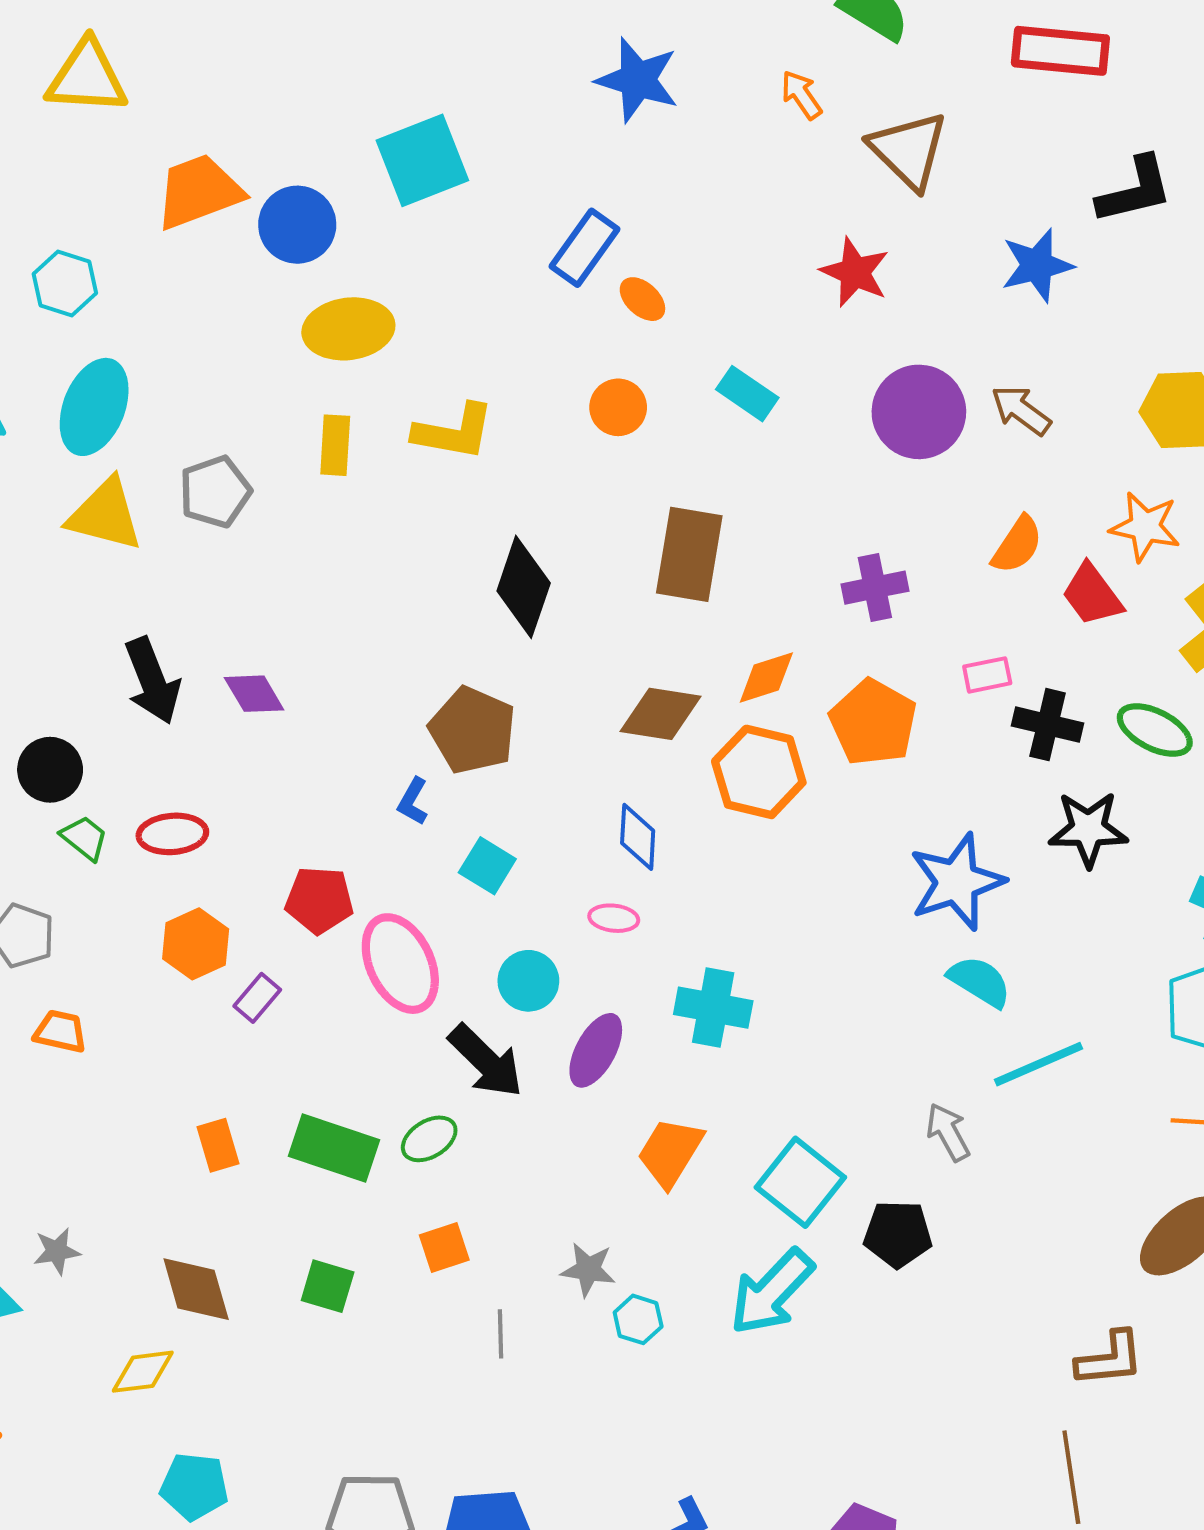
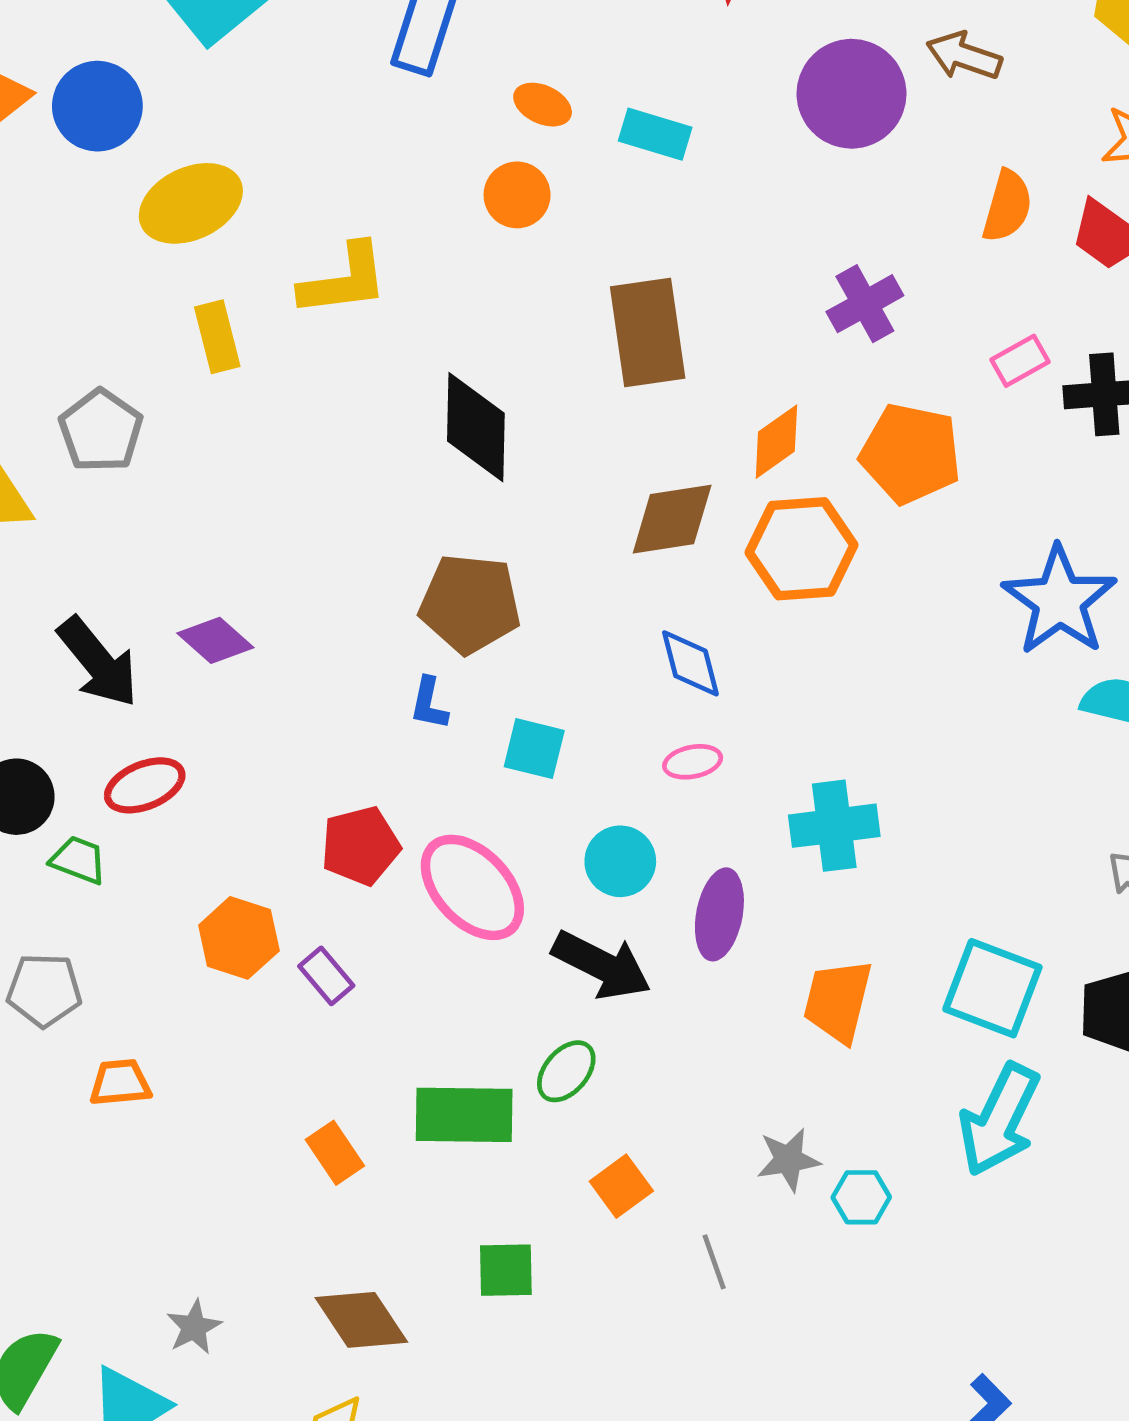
orange ellipse: (642, 299) -> (543, 105), moved
red ellipse: (172, 834) -> (145, 785), moved
purple rectangle: (257, 998) -> (326, 976), turned -63

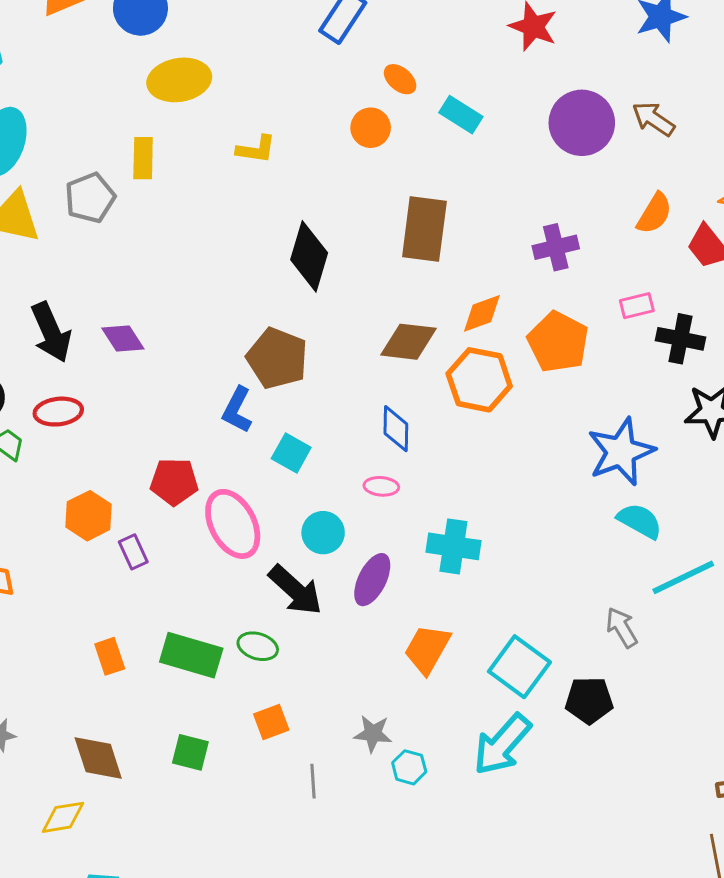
yellow L-shape: (344, 280) -> (256, 149), size x0.7
yellow rectangle: (217, 337) -> (143, 158), moved
blue L-shape: (429, 703) -> (237, 410), size x1.4
green ellipse: (566, 1071) -> (258, 646), turned 51

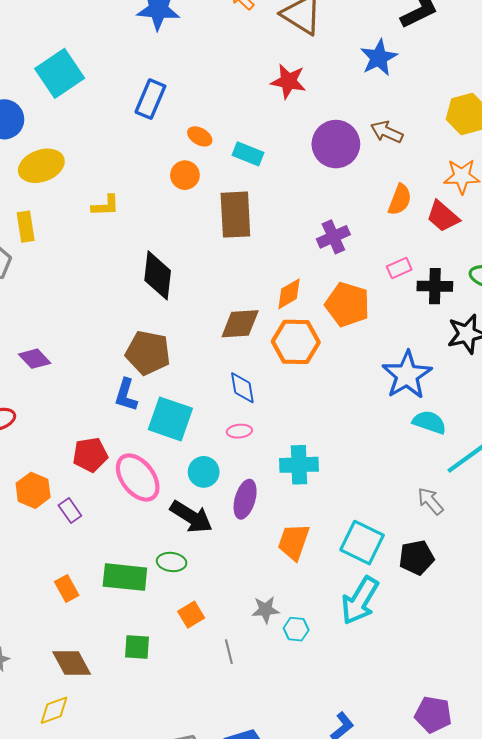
brown rectangle: (424, 229) -> (235, 215), moved
cyan square: (291, 453) -> (170, 419), size x1.6

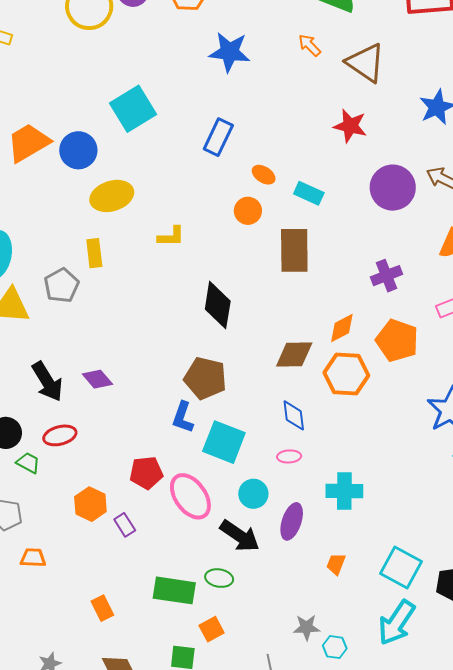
orange trapezoid: (294, 542) -> (336, 564), size x0.6
orange rectangle: (67, 589) -> (102, 608), moved
orange square: (191, 615) -> (212, 629), moved

